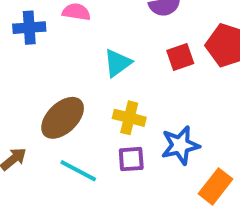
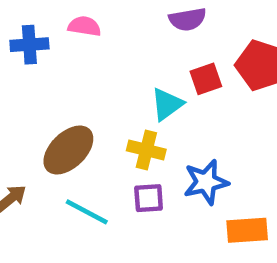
cyan triangle: (117, 63) -> (167, 104), moved
orange rectangle: (216, 186) -> (247, 230), turned 48

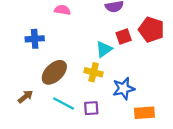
blue cross: (29, 45) -> (35, 39), moved
purple square: (149, 198) -> (91, 108), moved

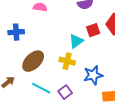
purple square: (91, 108) -> (65, 92), turned -32

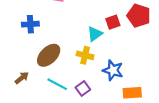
blue star: (93, 75) -> (113, 70), turned 30

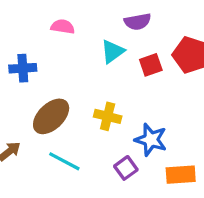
cyan triangle: (95, 34) -> (113, 52), moved
purple square: (83, 89) -> (126, 168), moved

